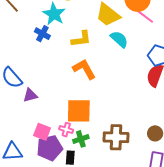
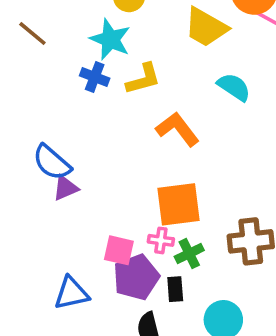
yellow L-shape: (81, 39) -> (143, 79), moved
cyan semicircle: (119, 39) -> (234, 87), moved
purple triangle: (30, 95) -> (65, 188), moved

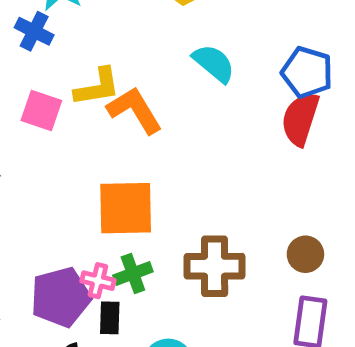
yellow L-shape: (143, 79) -> (97, 87), moved
pink cross: (161, 240) -> (98, 281), moved
pink square: (119, 250) -> (41, 111), moved

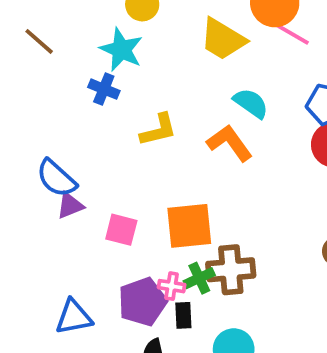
orange L-shape: (135, 110) -> (230, 143), moved
pink square: (41, 111) -> (121, 230), moved
brown cross: (215, 266) -> (231, 270), moved

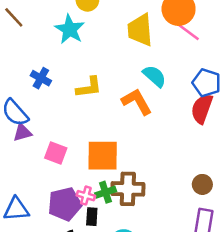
yellow trapezoid: (223, 39) -> (140, 30), turned 48
blue cross: (104, 89) -> (41, 78), moved

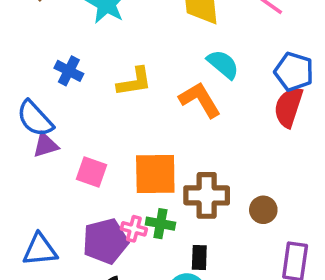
brown circle: (202, 184) -> (263, 210), moved
brown cross: (128, 189) -> (207, 195), moved
green cross: (106, 192) -> (160, 224), turned 30
black rectangle: (92, 217) -> (199, 257), moved

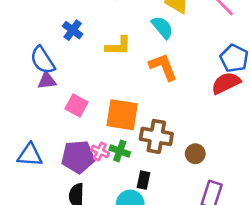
cyan semicircle: (223, 64) -> (162, 27), moved
red semicircle: (288, 107) -> (226, 83), turned 36

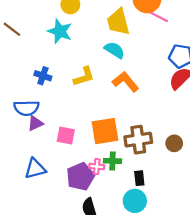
blue semicircle: (43, 60) -> (26, 108), turned -40
blue triangle: (30, 155) -> (35, 169), moved

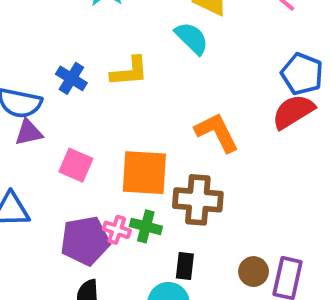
blue cross: (43, 76) -> (71, 78), moved
orange L-shape: (126, 82) -> (217, 132), moved
brown circle: (174, 143) -> (254, 272), moved

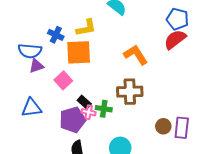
pink square: (76, 165) -> (63, 80), turned 30
orange square: (144, 173) -> (79, 52), moved
black rectangle: (185, 266) -> (84, 102), moved, turned -48

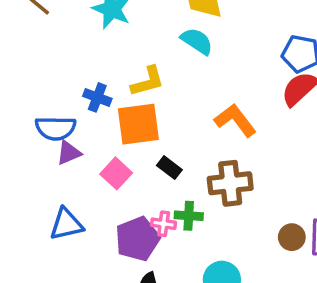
black rectangle: (84, 102) -> (169, 168), moved

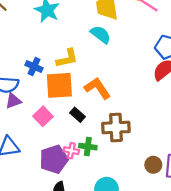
orange L-shape: (235, 120) -> (97, 88), moved

